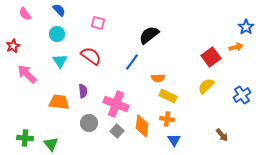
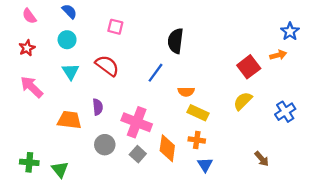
black semicircle: (149, 35) -> (176, 41), turned -45
red star: (13, 46) -> (27, 48), moved

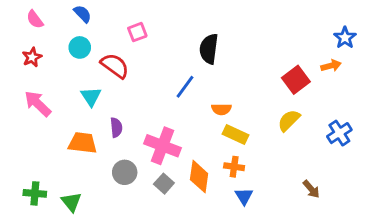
pink square: (115, 27) -> (137, 32), turned -35
red semicircle: (107, 66) -> (115, 66), moved
cyan triangle: (71, 72) -> (91, 97), moved

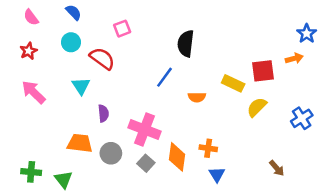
red square: (296, 80) -> (263, 71), turned 30
yellow rectangle: (236, 134) -> (233, 83), moved
orange trapezoid: (83, 143) -> (80, 143), moved

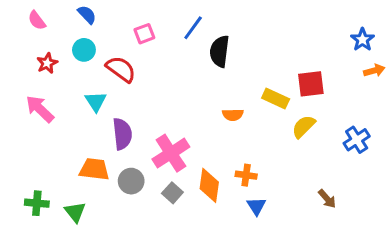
red star: (29, 51) -> (47, 63), moved
orange arrow: (294, 58) -> (374, 71), moved
blue line: (164, 77) -> (193, 28), moved
purple semicircle: (103, 113) -> (122, 134), size x1.5
pink cross: (145, 130) -> (171, 153), turned 36

